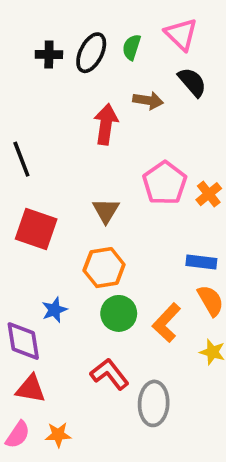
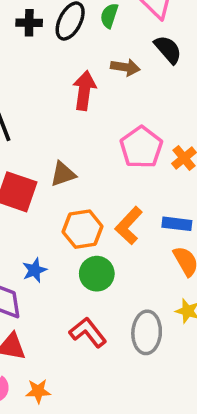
brown triangle: (106, 211) -> (63, 174), moved, turned 40
orange L-shape: (166, 323) -> (129, 226), moved
gray ellipse: (154, 403) -> (147, 332), moved

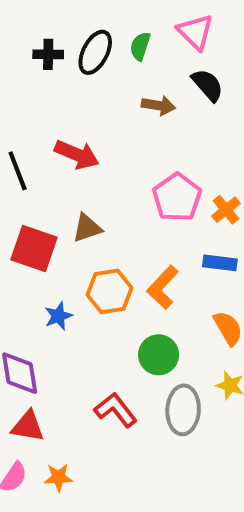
red arrow: (84, 90) -> (77, 154), moved, turned 105
blue rectangle: (177, 224) -> (220, 263), moved
blue star: (35, 270) -> (58, 316), moved
green circle: (97, 274) -> (159, 355), moved

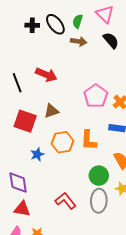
black ellipse: (95, 52) -> (55, 24), turned -65
brown arrow: (159, 105) -> (79, 41), moved
orange L-shape: (163, 287) -> (89, 140), turned -40
green circle: (159, 355) -> (99, 176), moved

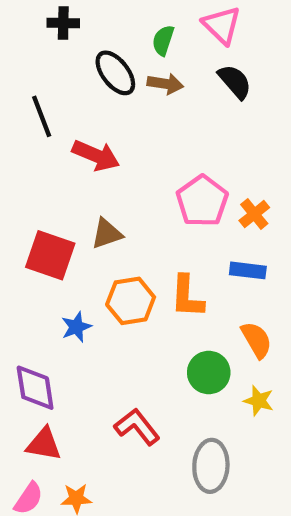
black ellipse: (55, 24) -> (115, 73), moved
black cross: (32, 25) -> (63, 23), moved
black line: (17, 83) -> (42, 116), moved
gray ellipse: (99, 201) -> (211, 466), moved

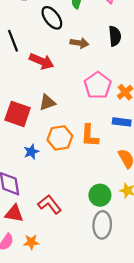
black semicircle: (235, 82) -> (115, 36), moved, turned 36
brown arrow: (165, 84) -> (79, 43), moved
green circle: (209, 372) -> (100, 195), moved
red L-shape: (137, 427) -> (50, 204), moved

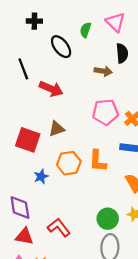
black semicircle: (115, 36) -> (122, 53), moved
brown arrow: (79, 43) -> (103, 71), moved
pink pentagon: (98, 85) -> (105, 112), turned 30

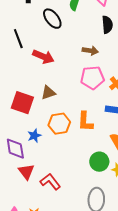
brown arrow: (103, 71) -> (90, 51), moved
purple diamond: (20, 208) -> (15, 149), moved
green circle: (108, 219) -> (99, 162), moved
red triangle: (24, 236) -> (26, 172), moved, turned 42

